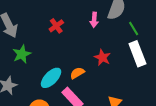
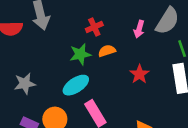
green star: (22, 54) -> (80, 54), moved
orange semicircle: (77, 73) -> (107, 51), moved

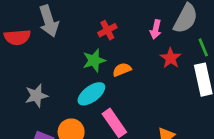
orange semicircle: (107, 51) -> (122, 70), moved
red star: (139, 74) -> (171, 58), moved

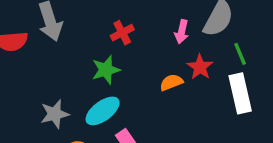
orange semicircle: (122, 70) -> (171, 82), moved
gray star: (36, 96) -> (55, 114), moved

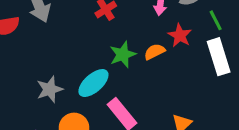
green star: (106, 70) -> (123, 54), moved

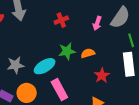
red star: (180, 35) -> (102, 75), moved

